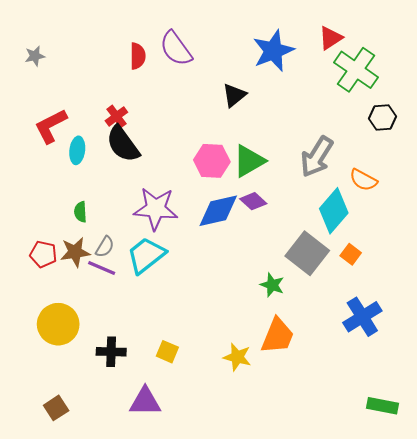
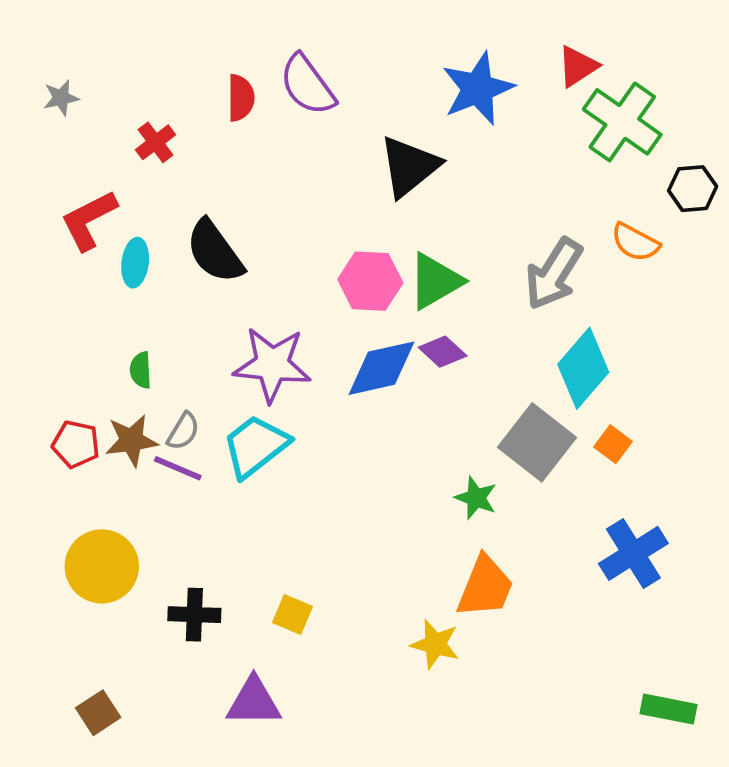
black triangle: (234, 95) -> (409, 166), size x1.5
red cross: (116, 116) -> (155, 142), moved
black hexagon: (382, 117) -> (693, 189), moved
orange semicircle: (363, 180) -> (635, 242), moved
yellow star: (237, 357) -> (435, 644), moved

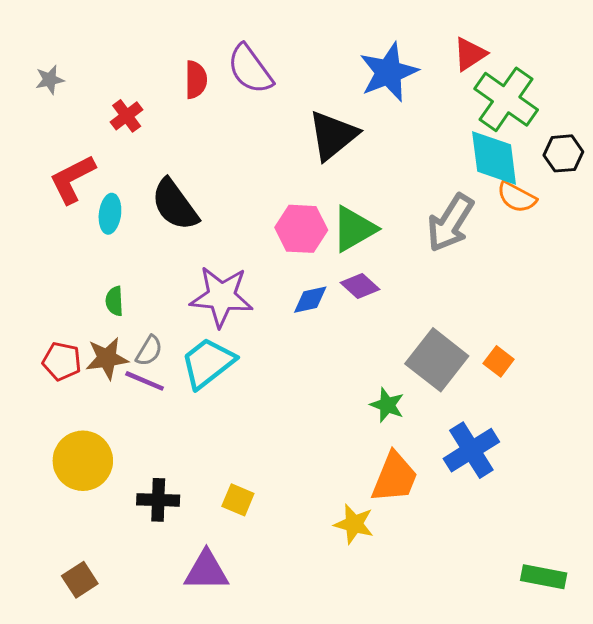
blue diamond: (381, 368) -> (310, 300), size x0.6
cyan diamond: (583, 368) -> (494, 158), moved, turned -48
blue cross: (633, 553) -> (471, 450), moved

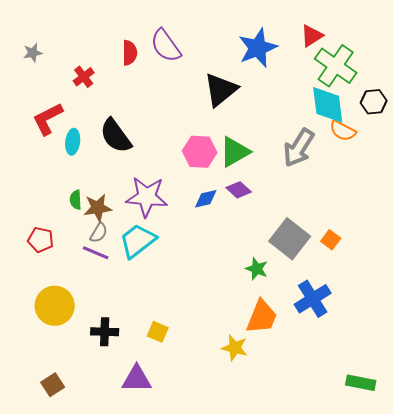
brown star: (107, 358) -> (98, 208), moved

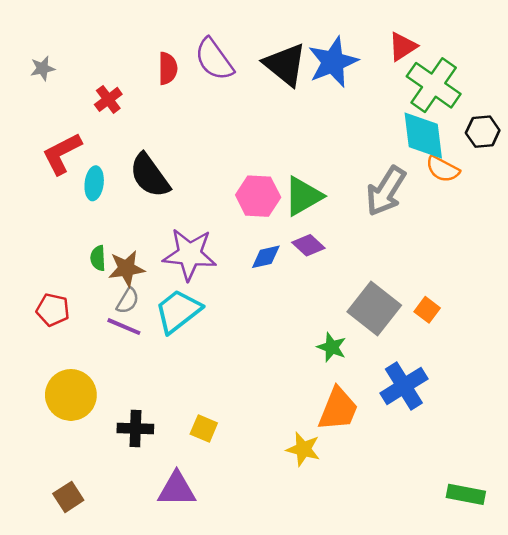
black triangle: (221, 90) -> (285, 65), moved, turned -42

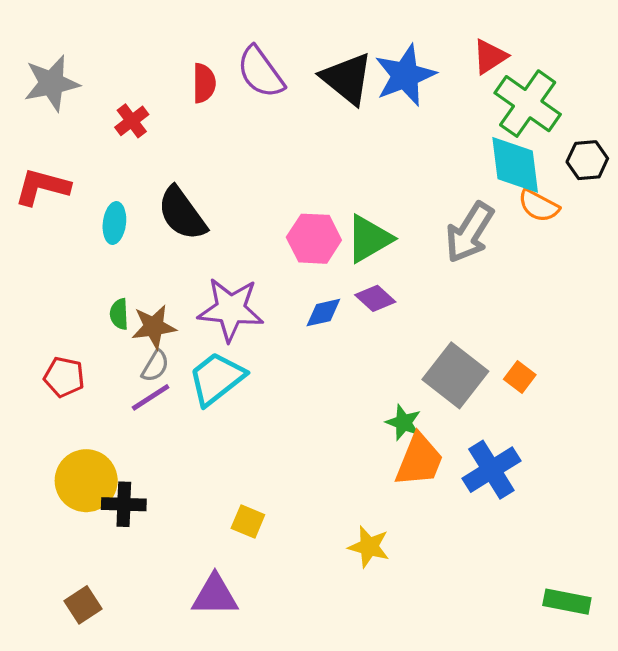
gray star: (43, 68) -> (52, 83), size x1.8
red L-shape: (62, 154) -> (42, 187), moved, turned 42
purple line: (124, 327) -> (151, 397), turned -56
orange trapezoid: (338, 409) -> (419, 460), moved
black cross: (135, 429) -> (124, 504), moved

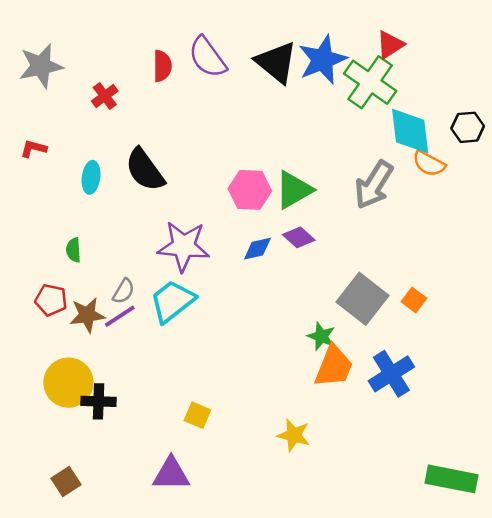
green cross: (528, 104) -> (370, 82), moved
red L-shape: (42, 187) -> (33, 149), size x0.6
green semicircle: (119, 314) -> (73, 250), moved
brown star: (154, 327) -> (87, 315), moved
green rectangle: (567, 602) -> (451, 479), size x1.4

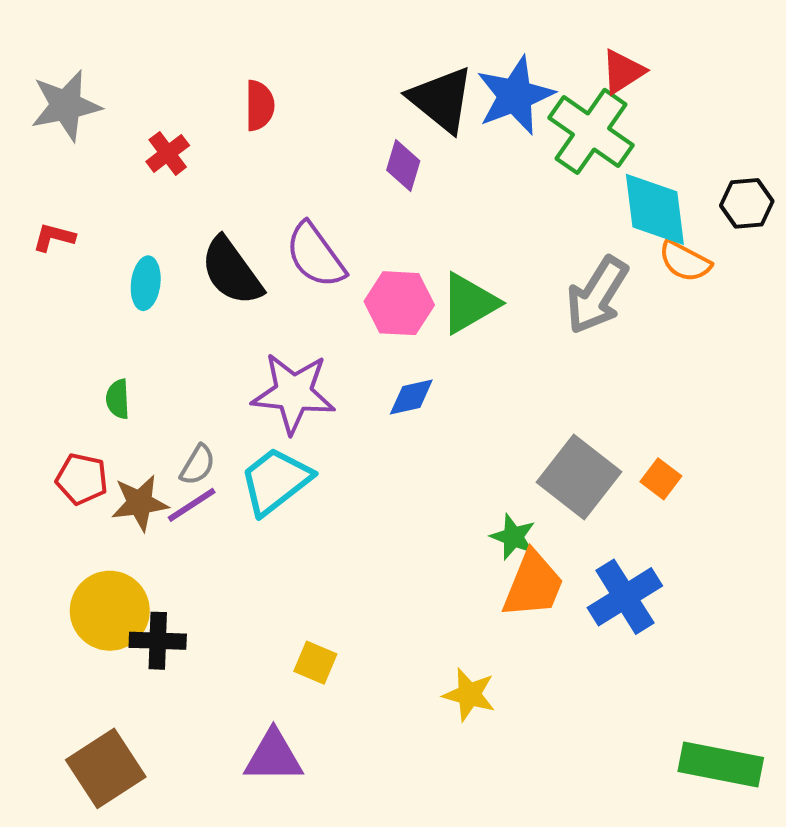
purple semicircle: (207, 57) -> (315, 255), moved
purple diamond: (299, 237) -> (403, 165), moved, turned 64
brown square: (66, 481) -> (106, 768), size x1.6

